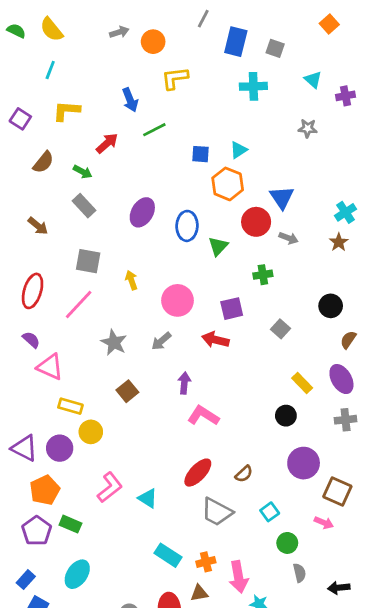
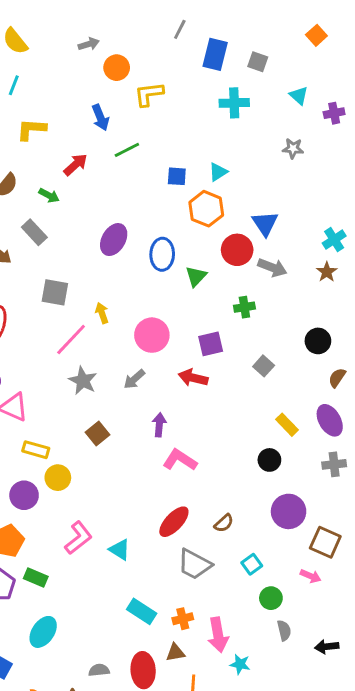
orange circle: (153, 42) -> (117, 68), moved
gray rectangle: (84, 206) -> (34, 232), moved
gray arrow: (289, 238) -> (272, 267), size x1.4
pink line: (79, 305) -> (71, 339), moved

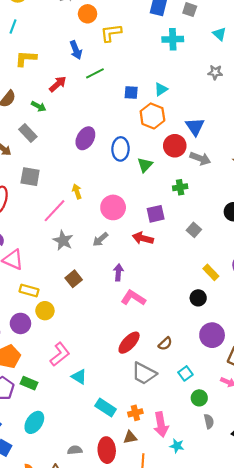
gray square: (55, 292) -> (30, 177), moved
cyan triangle: (120, 550) -> (79, 377), moved

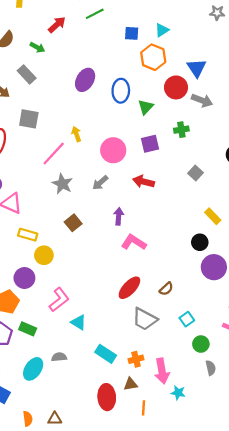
purple square: (156, 214) -> (150, 144), moved
purple circle: (20, 323) -> (24, 278), moved
purple circle: (212, 335) -> (214, 267), moved
gray semicircle: (75, 450) -> (59, 357), moved

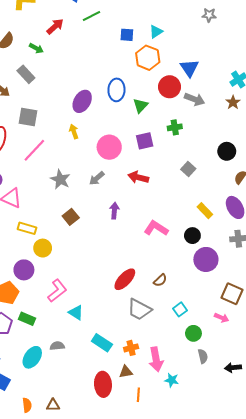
purple ellipse: (85, 80) -> (82, 101), moved
pink line: (54, 153) -> (34, 150), moved
pink L-shape: (134, 242) -> (156, 228), moved

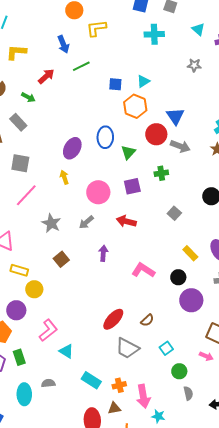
green rectangle: (27, 319) -> (19, 357), turned 49
cyan ellipse: (32, 357) -> (24, 394), turned -35

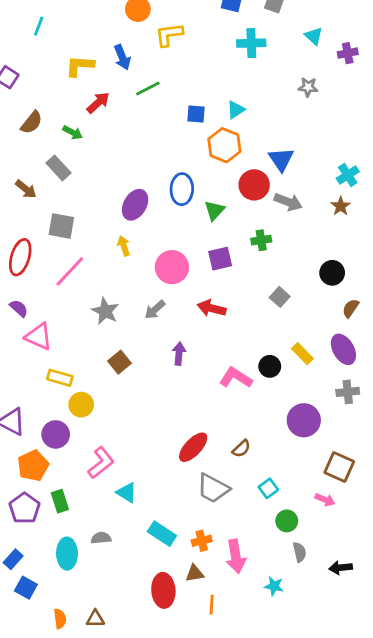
yellow L-shape: (16, 52) -> (80, 66), moved
black circle: (178, 277) -> (270, 366), moved
cyan star: (158, 416) -> (274, 586), moved

